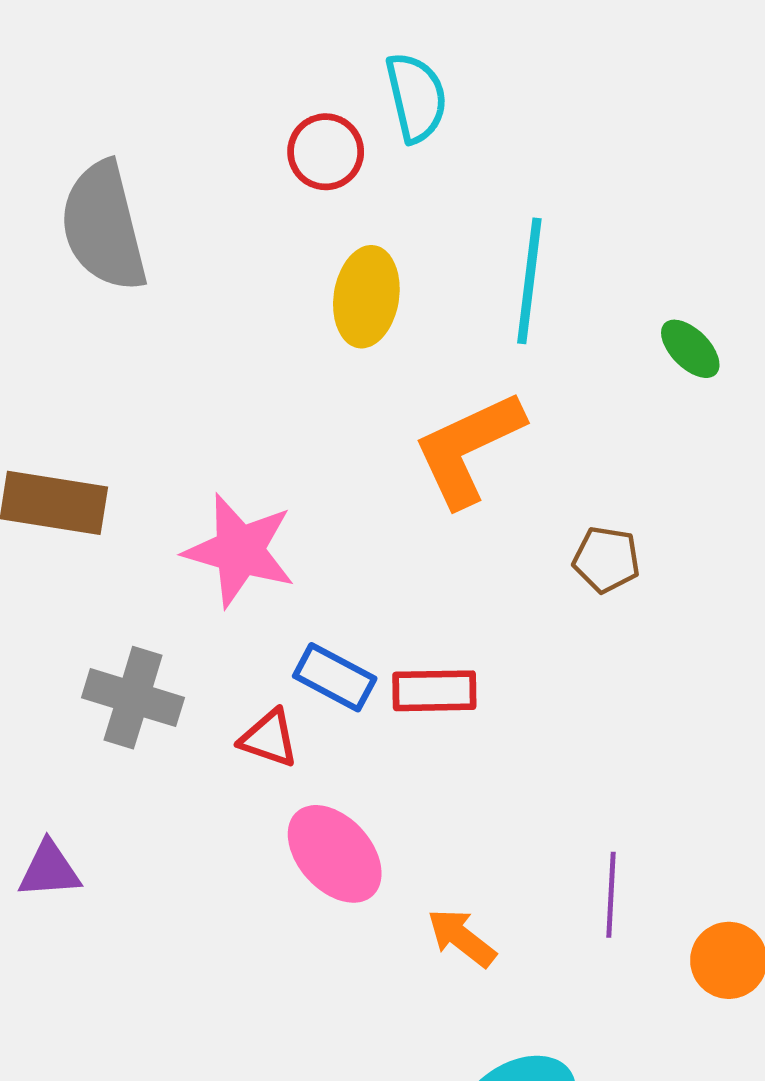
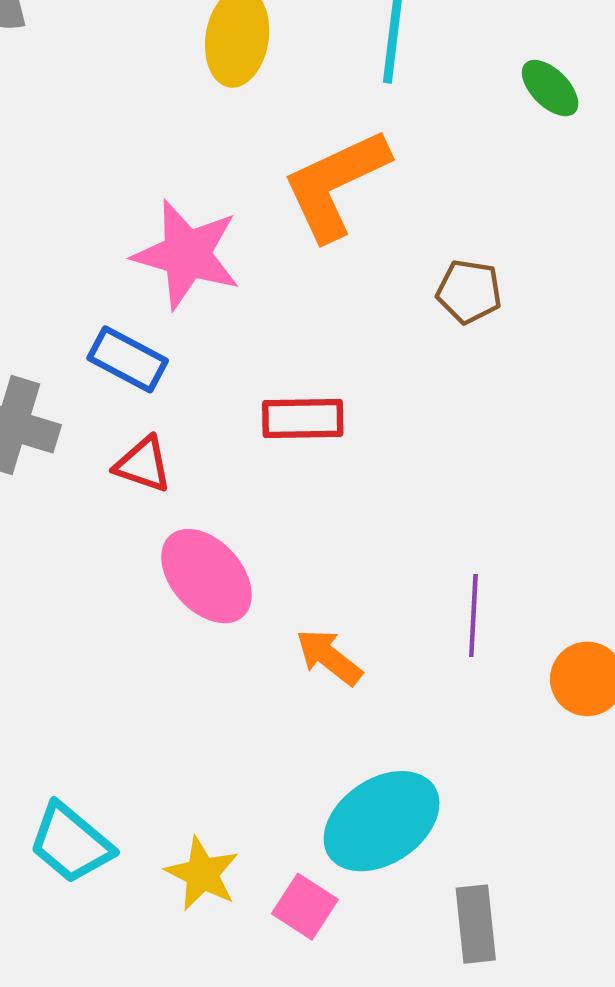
pink star: (240, 550) -> (187, 254), moved
blue rectangle: (335, 677) -> (128, 359), moved

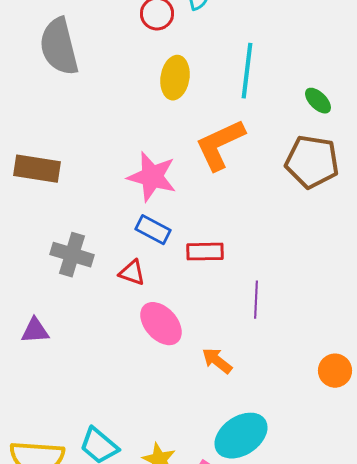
brown pentagon: (469, 292) -> (312, 162), moved, size x1.8
blue rectangle: (128, 359) -> (153, 230), moved
purple line: (473, 615) -> (256, 300), moved

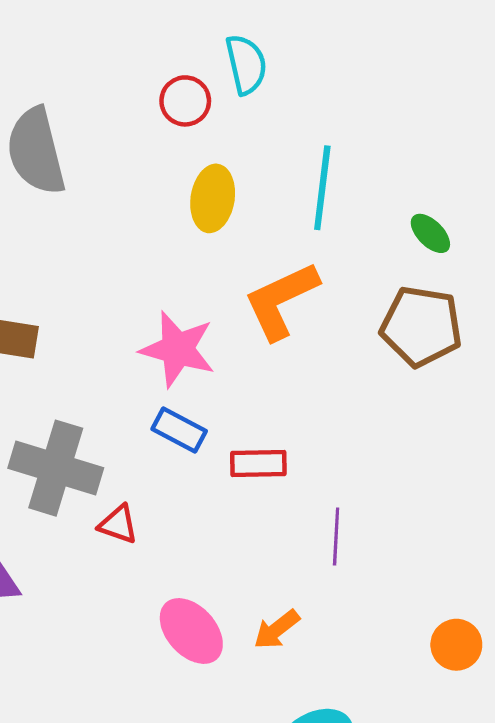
gray cross: (72, 255) -> (56, 468), size x1.4
red triangle: (132, 273) -> (118, 524), moved
pink ellipse: (161, 324) -> (191, 631), moved
orange arrow: (217, 361) -> (277, 629), turned -76

